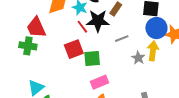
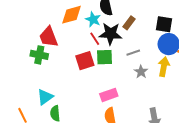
gray star: (138, 58) -> (141, 72), moved
green square: (92, 59) -> (105, 57), moved

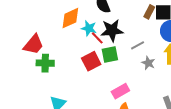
cyan star: (93, 19) -> (89, 28), moved
brown rectangle: (129, 23) -> (149, 12), moved
red trapezoid: (49, 37) -> (33, 45), moved, turned -110

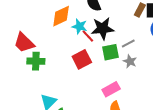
red trapezoid: (33, 45) -> (24, 43), turned 95
green square: (110, 54) -> (111, 52), moved
gray star: (148, 63) -> (130, 61), moved

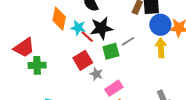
orange diamond: (61, 16) -> (59, 19), turned -50
red trapezoid: (24, 43) -> (24, 48), turned -75
gray star: (130, 61) -> (96, 74), moved

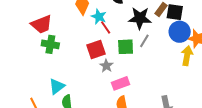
black star: (101, 28) -> (140, 18), moved
gray line: (128, 41) -> (144, 41), turned -40
yellow arrow: (161, 48) -> (187, 56), moved

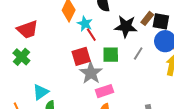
gray line: (144, 41) -> (138, 53), moved
green cross: (50, 44) -> (21, 57), moved, turned 30
gray star: (106, 66) -> (91, 73), size x1.6

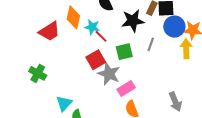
red trapezoid: (27, 29) -> (49, 31), moved

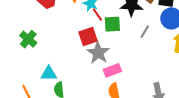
green square: (124, 52) -> (112, 24), moved
cyan triangle: (64, 103) -> (49, 74), turned 36

